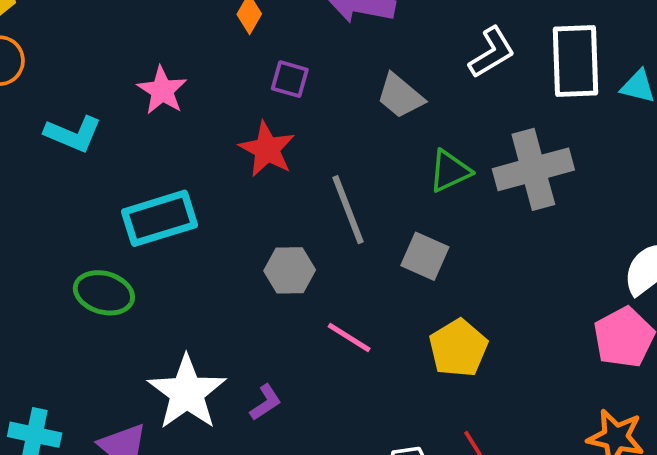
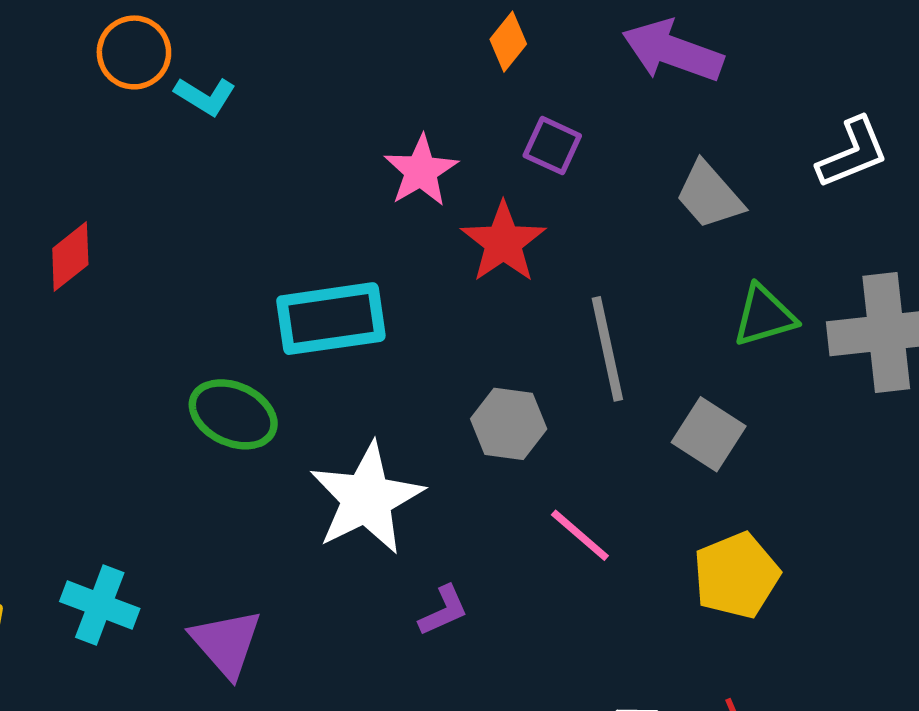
pink star: (162, 90) -> (421, 171), moved
cyan L-shape: (73, 134) -> (205, 96), moved, size x0.7
white star: (187, 393) -> (367, 498), moved

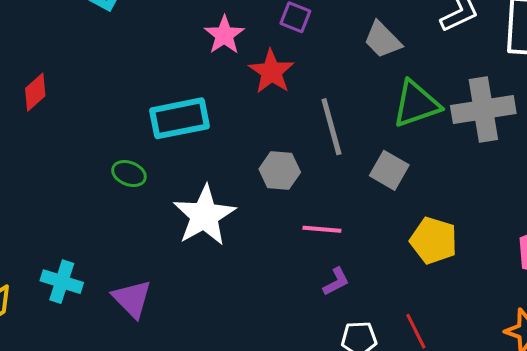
green triangle: (764, 316) -> (416, 104), size x1.4
green ellipse: (233, 414) -> (129, 174), size x0.7
pink line: (580, 535) -> (322, 229), turned -33
yellow pentagon: (736, 575) -> (434, 241), moved, turned -30
purple L-shape: (443, 611) -> (336, 282), moved

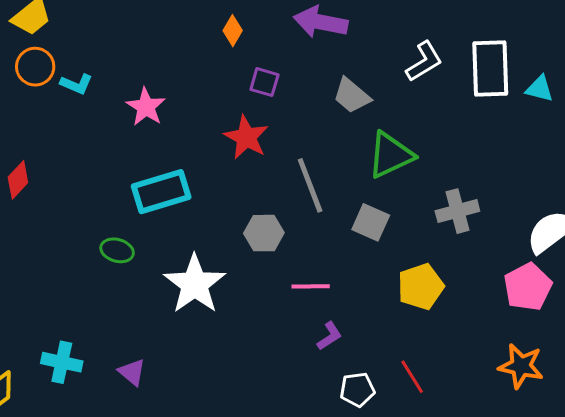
pink star: (224, 35) -> (146, 107), moved
gray cross: (483, 109) -> (457, 211), moved, size x0.7
yellow pentagon: (434, 241) -> (421, 287), turned -30
purple triangle: (132, 299) -> (132, 372), size x0.7

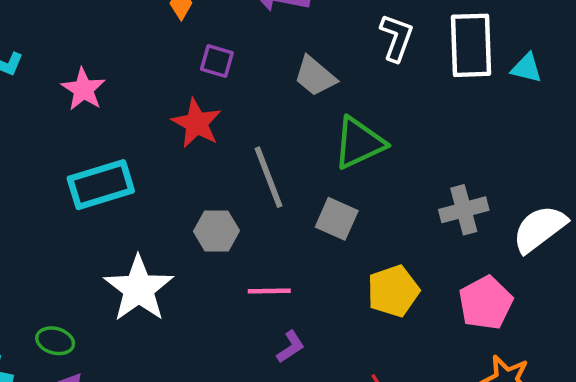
white L-shape: (424, 62) -> (397, 38), turned -39
gray cross: (457, 211) -> (464, 210), moved
green ellipse: (117, 250) -> (55, 341), moved
pink pentagon: (528, 287) -> (486, 303), moved

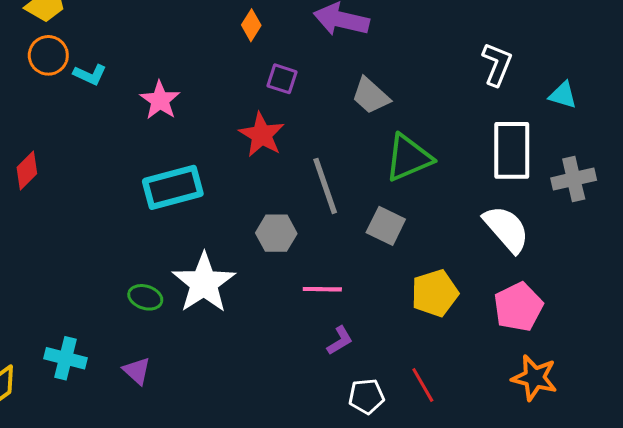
white L-shape: (397, 38) -> (497, 64), moved
white rectangle: (471, 45) -> (512, 150), moved
gray cross: (464, 210) -> (574, 179), moved
white semicircle: (540, 229) -> (506, 229), moved, turned 84
green ellipse: (55, 341) -> (145, 297), moved

